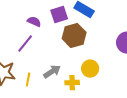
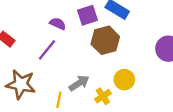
yellow line: (28, 80) -> (59, 100), moved
yellow cross: (72, 83) -> (103, 96), turned -32

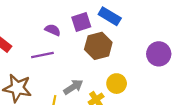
purple line: (47, 50) -> (42, 55), turned 40

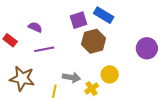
purple semicircle: (53, 30) -> (35, 27), moved
gray arrow: (73, 87) -> (71, 77), turned 42

